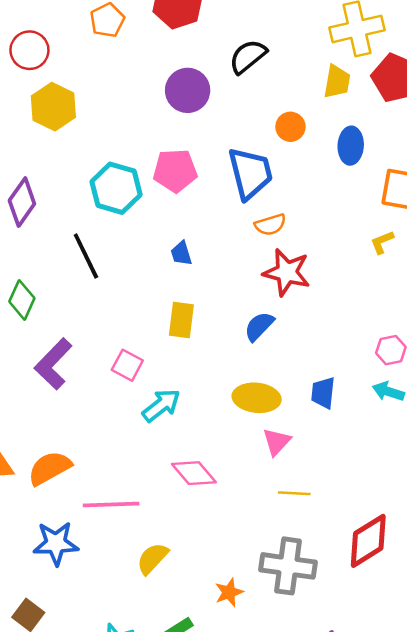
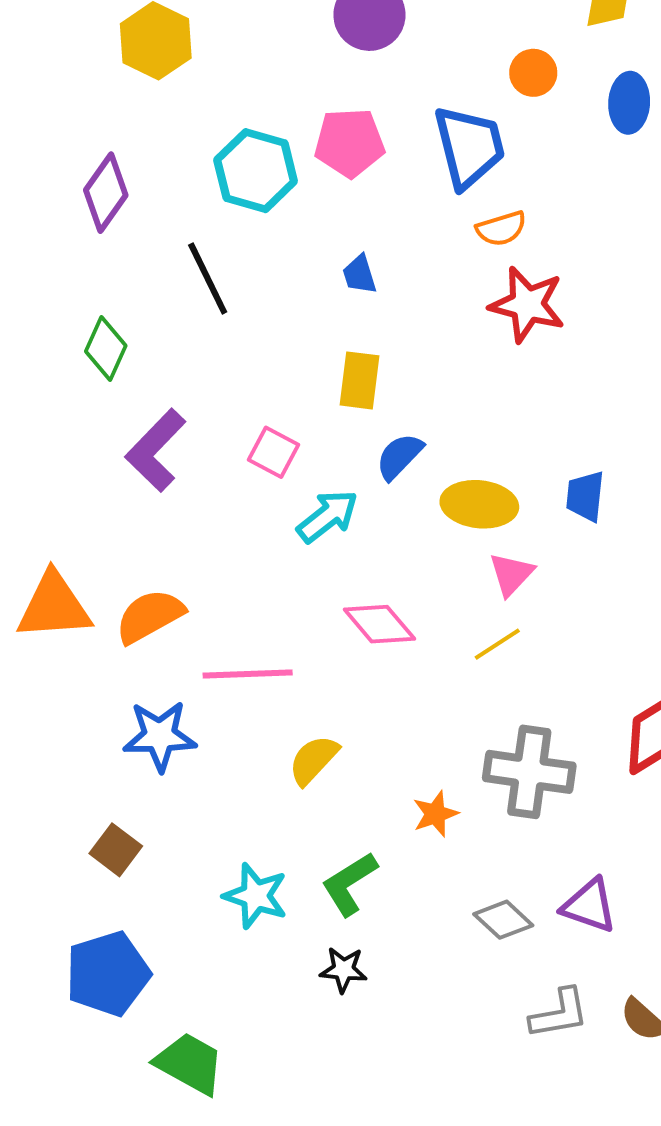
blue semicircle: (259, 326) -> (399, 456), moved
yellow line: (294, 493) -> (497, 644), moved, turned -36

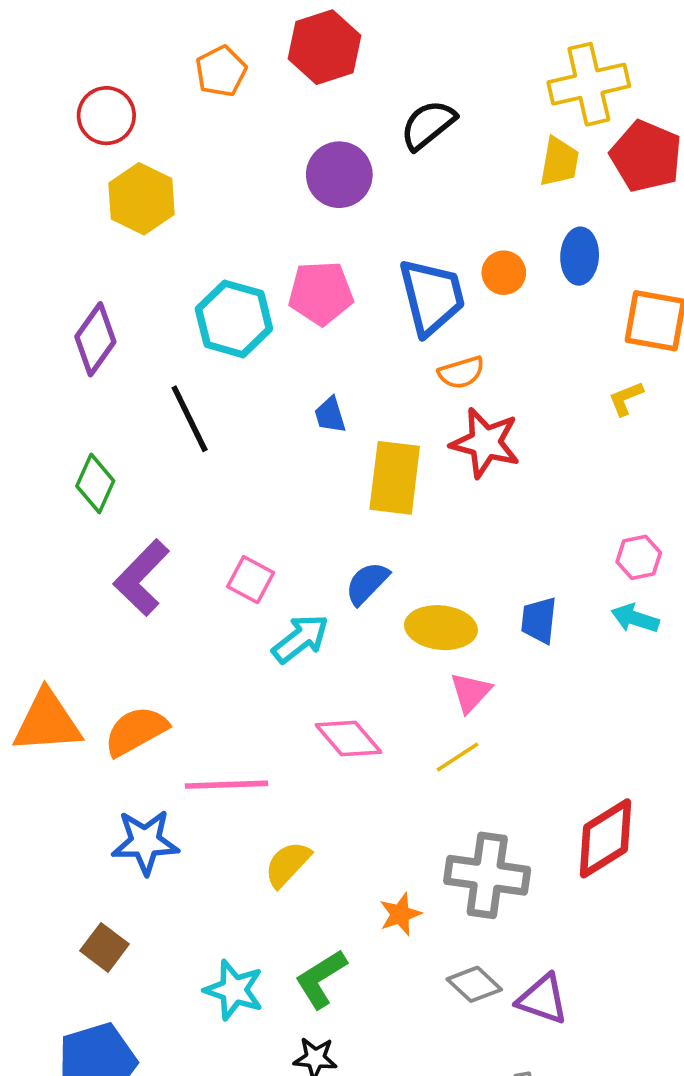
orange circle: (533, 73) -> (504, 273), moved
yellow rectangle: (359, 380) -> (395, 478), moved, size x1.4
gray diamond: (503, 920) -> (474, 984), moved

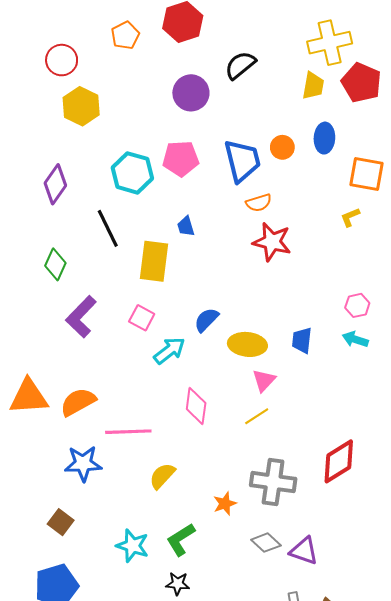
yellow rectangle: (395, 478) -> (154, 261), moved
pink diamond: (349, 739) -> (196, 406), turned 48

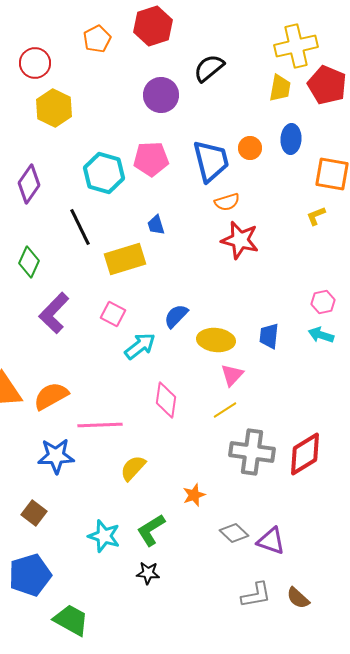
yellow rectangle: (154, 261) -> (125, 259), turned 66
gray cross: (273, 482) -> (252, 452), moved

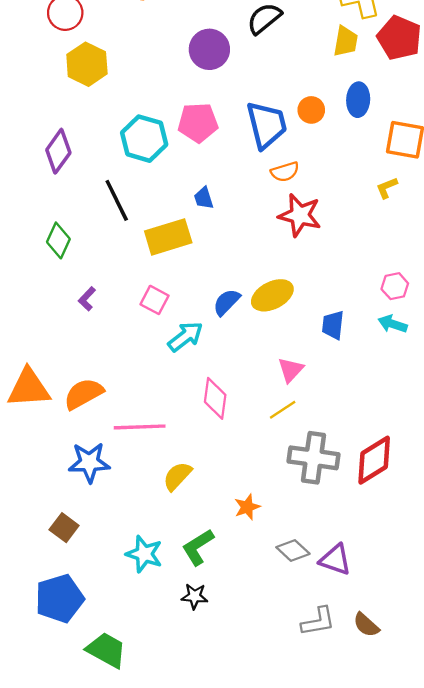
purple L-shape: (54, 313) -> (87, 299), size x0.5
yellow ellipse: (216, 340) -> (272, 295), moved, turned -33

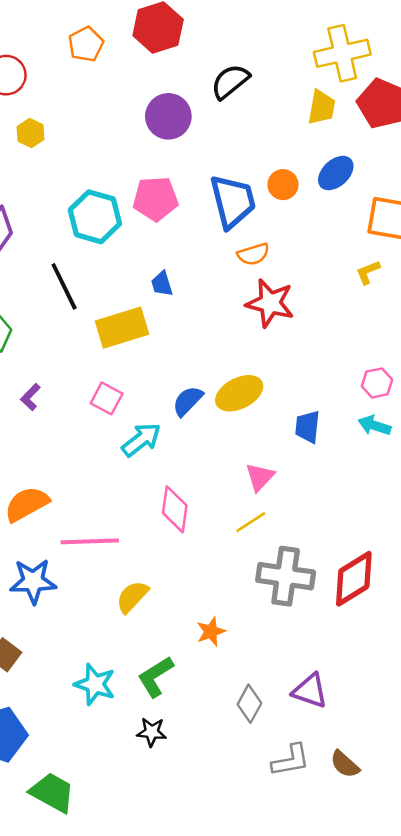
yellow hexagon: (87, 64) -> (31, 133), size x0.6
blue ellipse: (358, 100) -> (336, 173), turned 44
gray diamond: (293, 551) -> (249, 704), moved, turned 76

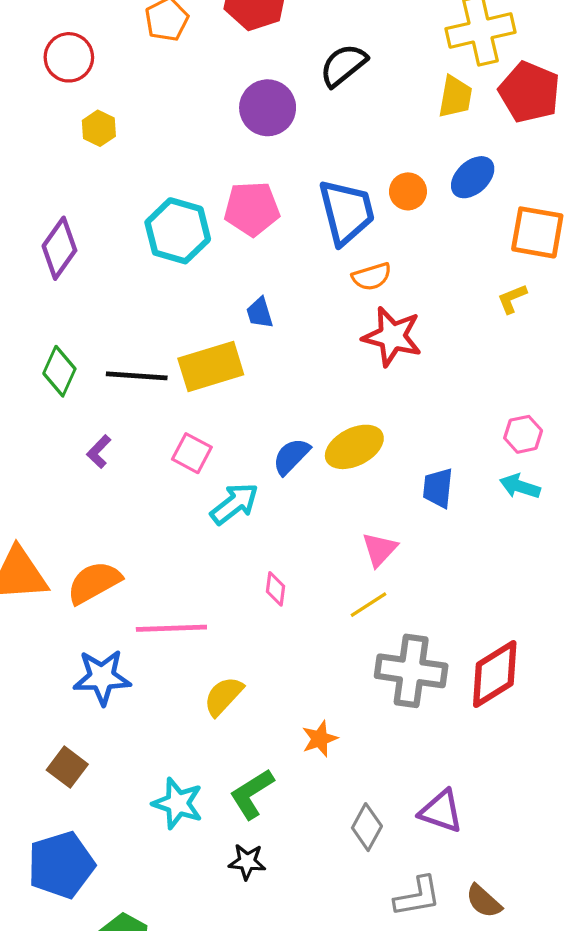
black line: (64, 286) -> (137, 376), moved, turned -60
pink diamond: (175, 509) -> (275, 589), size x0.6

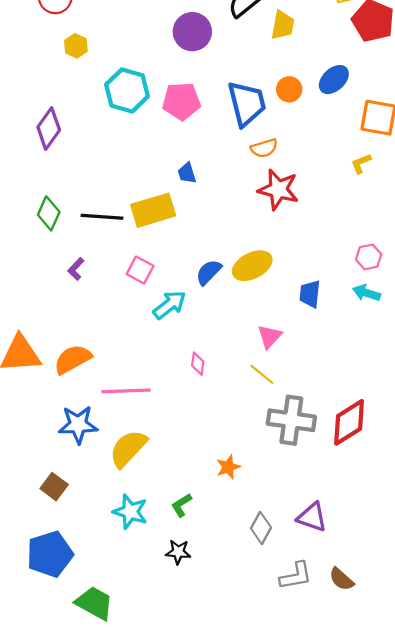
yellow trapezoid: (455, 97) -> (283, 25), moved
cyan hexagon: (178, 231) -> (127, 90), moved
yellow line: (369, 605) -> (262, 374), turned 72
yellow semicircle: (223, 696) -> (128, 449), moved, size x1.4
green L-shape: (252, 794) -> (181, 505), size x0.7

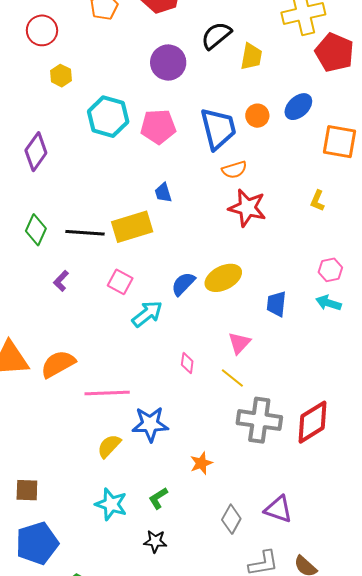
yellow L-shape: (361, 163) -> (317, 201), moved, turned -45
pink diamond: (198, 364) -> (187, 363), moved
blue star: (78, 425) -> (150, 424), moved
yellow semicircle: (128, 449) -> (109, 446), size x0.7
brown square: (54, 487) -> (27, 490), moved, turned -35

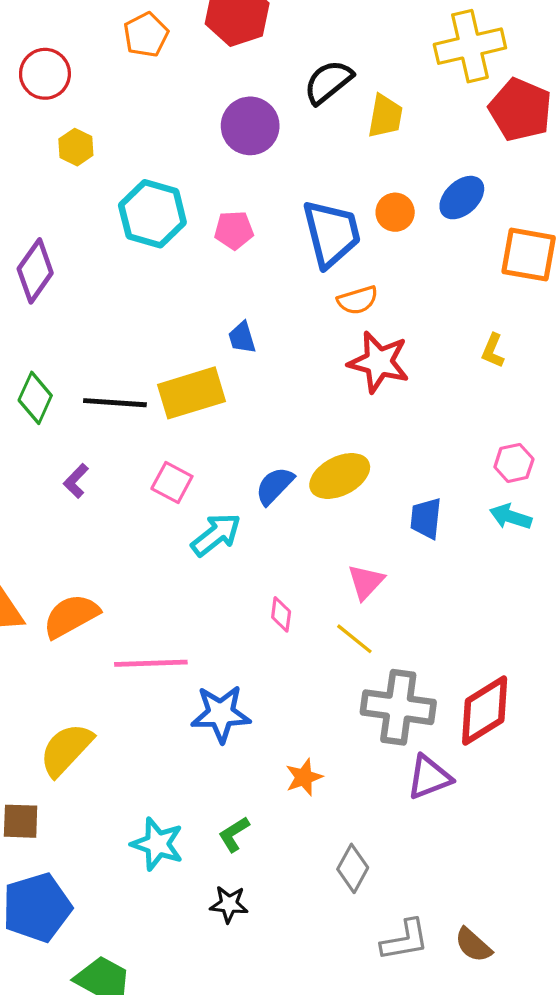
pink pentagon: (158, 127) -> (234, 230), size x0.7
yellow semicircle: (109, 446) -> (66, 750), moved, size x1.4
purple triangle: (278, 509) -> (429, 777), moved, turned -40

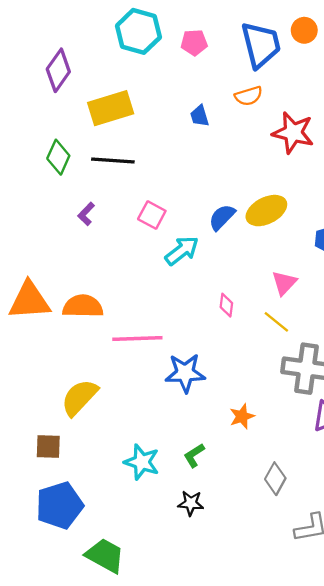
orange semicircle: (358, 300) -> (249, 96), moved
yellow rectangle: (192, 393) -> (111, 108), moved
orange semicircle: (71, 616) -> (83, 306), turned 30

